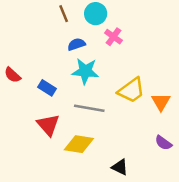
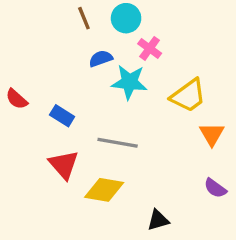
cyan star: (85, 71) -> (129, 82), moved
yellow trapezoid: (131, 90) -> (188, 96), moved
black triangle: (120, 167) -> (158, 220), turned -42

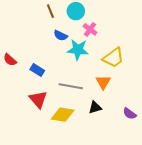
blue semicircle: (101, 59) -> (61, 35), turned -136
orange triangle: (212, 134) -> (103, 82), moved
black triangle: (158, 220) -> (95, 107), moved

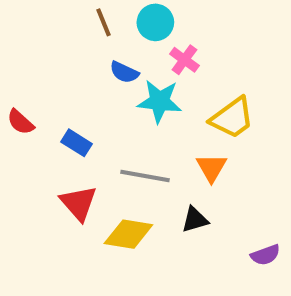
purple semicircle: (130, 114) -> (265, 255), moved, turned -56

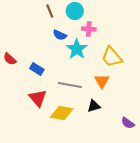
pink cross: (184, 60) -> (89, 29), turned -32
cyan star: (160, 101) -> (77, 49), turned 30
yellow trapezoid: (232, 118) -> (112, 57), turned 85
purple semicircle: (265, 255) -> (128, 123), turned 56

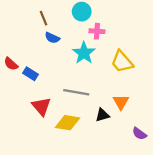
brown line: (50, 11) -> (44, 18), moved
blue semicircle: (60, 35) -> (52, 38), moved
blue rectangle: (37, 69) -> (30, 74), moved
orange triangle: (102, 81) -> (121, 102), moved

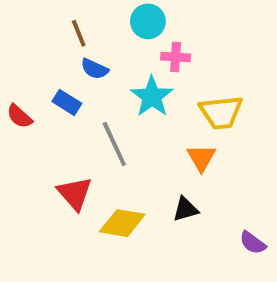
yellow trapezoid: (122, 62) -> (221, 112), turned -55
blue rectangle: (30, 74) -> (67, 102), moved
gray line: (76, 92) -> (114, 144), moved, turned 55
orange triangle: (121, 102) -> (201, 158), moved

